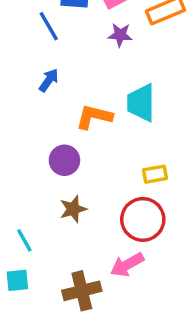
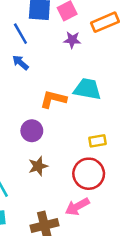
blue arrow: (49, 80) -> (20, 63), moved, turned -84
cyan trapezoid: (141, 103) -> (87, 89), turned 100

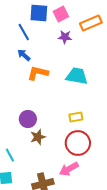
orange L-shape: (53, 99) -> (38, 73), moved
purple circle: (32, 131) -> (28, 119), moved
yellow rectangle: (97, 141) -> (76, 117), moved

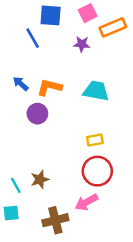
pink square: (61, 14) -> (88, 13), moved
blue arrow: (24, 55) -> (21, 84), moved
purple circle: (28, 119) -> (37, 114), moved
brown star: (38, 137) -> (40, 179), moved

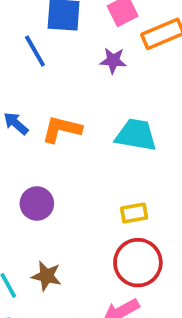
purple circle: (37, 114) -> (37, 204), moved
brown star: (40, 179) -> (46, 276), turned 30

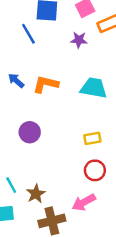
red circle: (138, 263) -> (95, 170), size x0.7
brown star: (46, 276) -> (36, 194), moved, turned 30

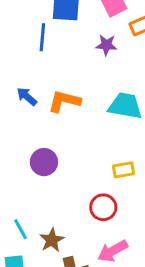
blue line: (28, 34) -> (42, 37), turned 35
red circle: (95, 170) -> (103, 207), moved

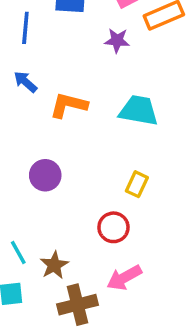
blue line: (42, 37) -> (25, 28), moved
blue arrow: (27, 96) -> (25, 82), moved
yellow rectangle: (124, 170) -> (137, 184), turned -55

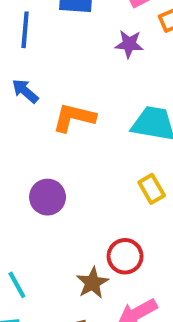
yellow rectangle: (137, 184) -> (152, 189), moved, turned -55
brown star: (54, 265) -> (92, 283), moved

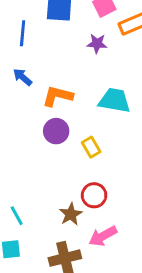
yellow rectangle: (152, 189) -> (91, 147), moved
purple circle: (48, 197) -> (56, 131), moved

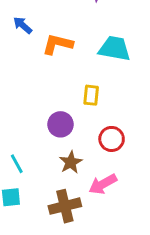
purple circle: (56, 131) -> (61, 124), moved
yellow rectangle: (91, 147) -> (91, 95), turned 36
red circle: (94, 195) -> (112, 139), moved

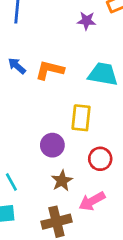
blue arrow: (23, 25) -> (17, 66), moved
yellow rectangle: (91, 95) -> (81, 118), size x1.4

